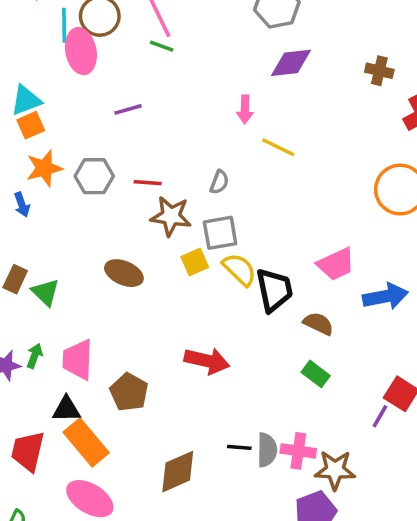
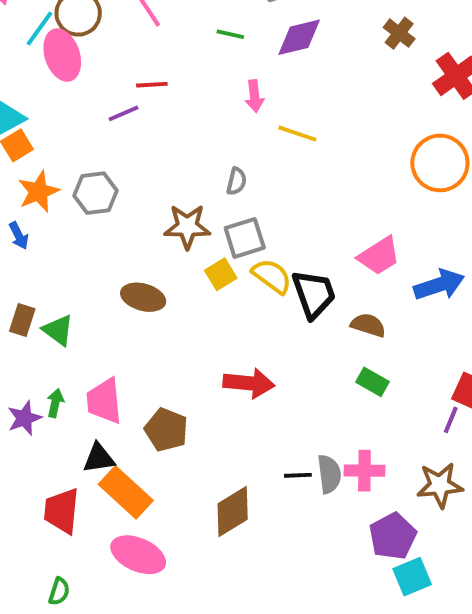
cyan line: (64, 25) -> (40, 29), turned 44
green line: (162, 46) -> (230, 34), moved
brown cross: (379, 71) -> (399, 33), turned 32
red line: (148, 183) -> (152, 85), moved
brown star: (335, 470) -> (440, 485), moved

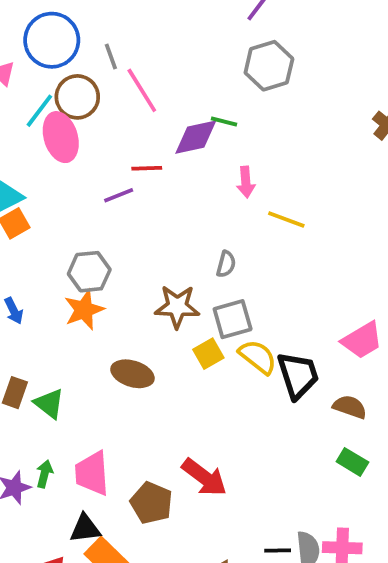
purple diamond: (299, 37) -> (196, 137), moved
orange star: (38, 192) -> (84, 310), moved
red arrow: (249, 383) -> (204, 477), moved, turned 30

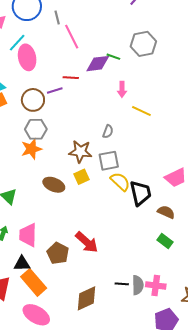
gray hexagon: (269, 66) -> (143, 44), moved
brown circle: (77, 97) -> (33, 100), moved
yellow square: (208, 354) -> (81, 177), moved

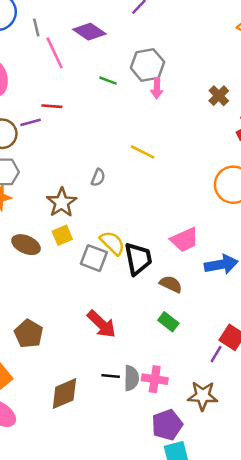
purple diamond: (98, 64) -> (89, 32), moved, turned 40
pink arrow: (122, 89) -> (157, 88), moved
brown star: (80, 152) -> (62, 203), turned 30
gray square: (109, 161) -> (94, 258), moved, turned 30
red arrow: (87, 242) -> (102, 324), moved

